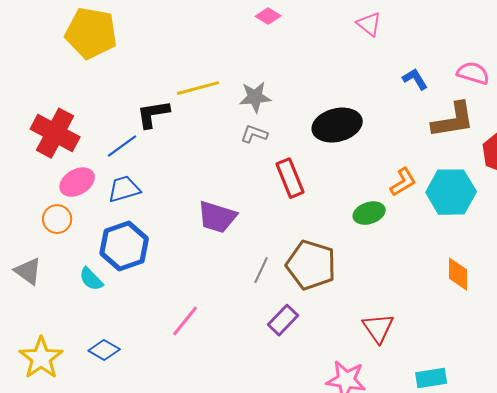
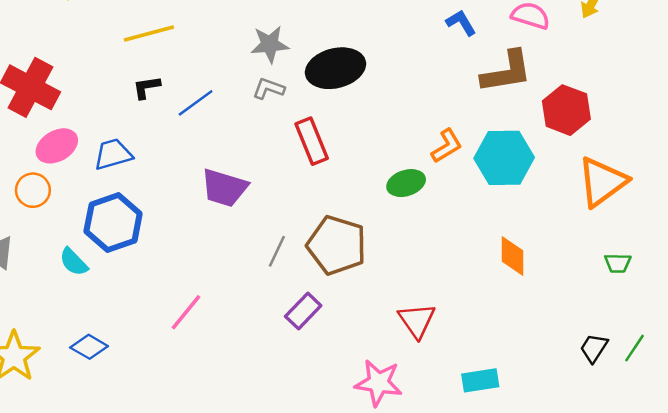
yellow line: (198, 88) -> (149, 34), moved
black L-shape: (153, 114) -> (147, 87), moved, size x0.7
black ellipse: (337, 125) -> (335, 68), moved
blue line: (122, 146) -> (196, 103), moved

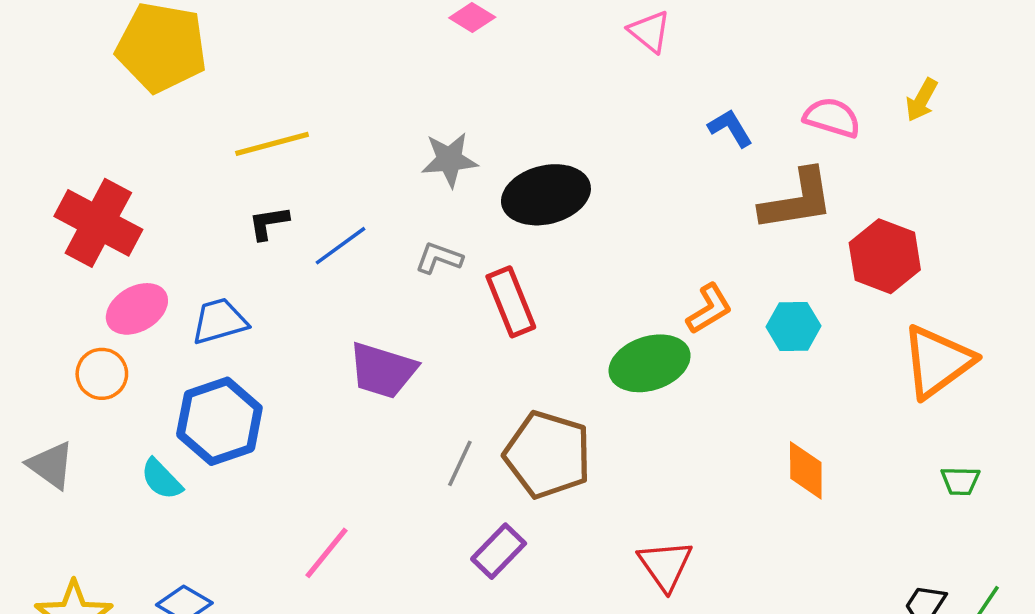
gray L-shape: (269, 89) -> (439, 258), moved
cyan hexagon: (504, 158) -> (793, 326), size x0.6
green ellipse: (406, 183) -> (650, 363), size x1.4

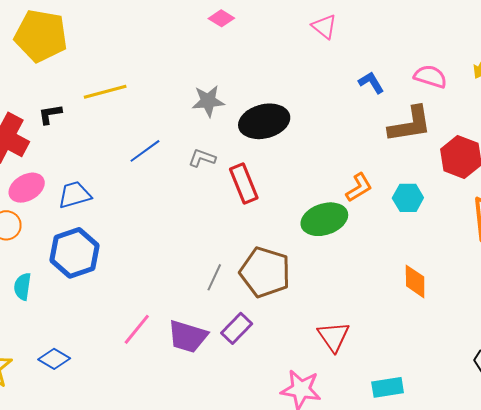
black L-shape: (269, 223) -> (50, 114), moved
purple trapezoid: (383, 370) -> (188, 336), moved
cyan semicircle: (162, 479) -> (23, 287), moved, turned 52

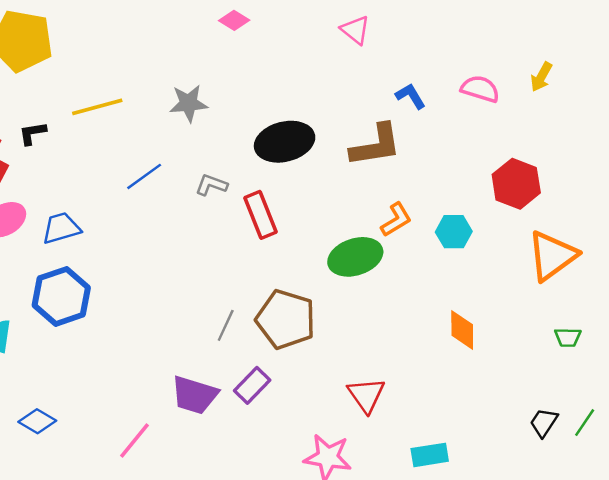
gray star: (208, 101) -> (189, 103), moved
brown L-shape: (410, 124) -> (376, 145), moved
pink line: (137, 329) -> (134, 441), moved

